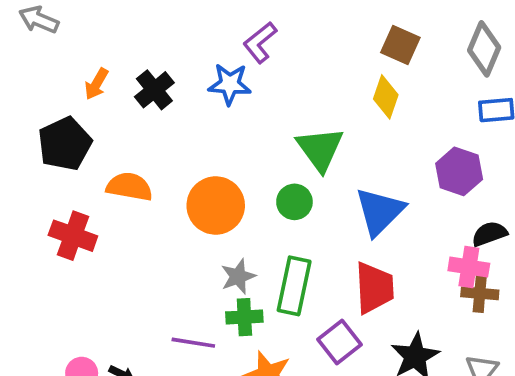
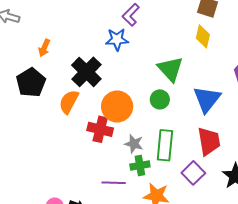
black cross: (154, 90) -> (86, 72), moved, size x1.4
orange semicircle: (129, 187) -> (69, 102), turned -65
red cross: (73, 236) -> (100, 129), moved
gray star: (238, 276) -> (134, 144), turned -30

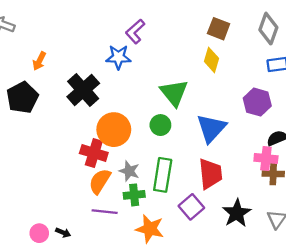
orange semicircle: (69, 102) -> (100, 181), moved

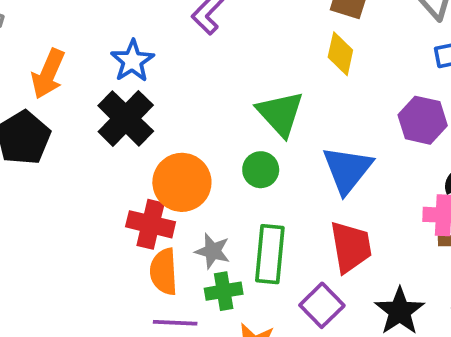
blue star: (118, 57) -> (132, 61), moved, turned -30
orange arrow: (39, 61) -> (48, 74), size x1.5
orange semicircle: (100, 181) -> (164, 272), turned -32

